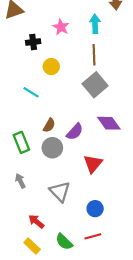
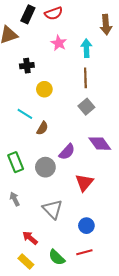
pink star: (61, 27) -> (59, 43), moved
gray square: (95, 85) -> (86, 107), size x0.7
brown semicircle: (49, 125) -> (42, 128), moved

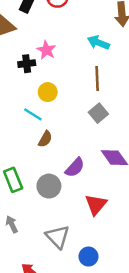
pink star: (59, 43) -> (46, 50), moved
cyan arrow: (86, 48) -> (98, 43), turned -66
cyan line: (25, 114) -> (33, 114), moved
blue circle: (86, 226) -> (88, 257), moved

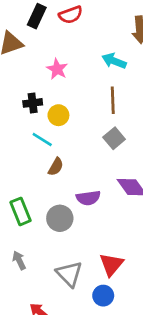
black cross: (27, 64) -> (33, 103), moved
purple semicircle: (75, 167) -> (88, 198), turned 40
red triangle: (96, 205) -> (111, 264), moved

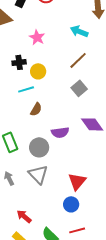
brown line: (113, 100) -> (78, 60), turned 48
cyan line: (42, 140) -> (26, 89), turned -49
gray triangle: (69, 274) -> (38, 174), moved

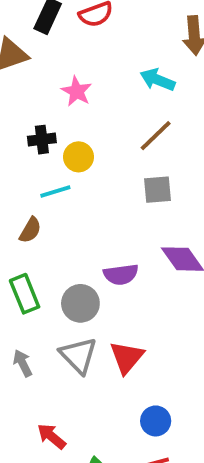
gray square: (79, 88) -> (158, 190), turned 35
brown semicircle: (36, 109) -> (30, 230), moved
red triangle: (77, 181) -> (127, 357), moved
blue circle: (71, 204) -> (156, 421), moved

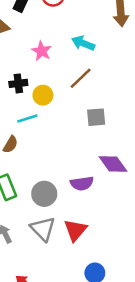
cyan arrow: (158, 80) -> (83, 43), moved
brown line: (156, 136) -> (81, 78), moved
purple semicircle: (121, 274) -> (82, 183), moved

